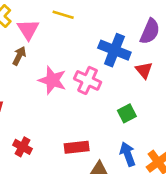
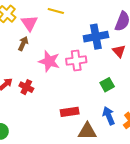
blue cross: (114, 50) -> (96, 37), turned -30
pink cross: (88, 80) -> (76, 61), turned -30
red cross: (23, 147) -> (26, 87), moved

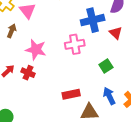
brown arrow: (23, 44) -> (12, 31), moved
pink star: (49, 61) -> (36, 50), moved

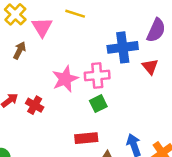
pink star: (36, 50) -> (65, 79), moved, turned 30
green square: (106, 66) -> (98, 104), moved

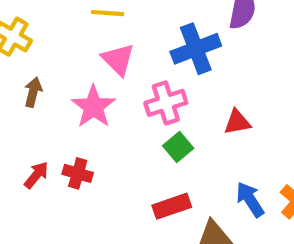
pink triangle: (42, 27) -> (118, 60), moved
red triangle: (150, 67) -> (237, 122), moved, turned -48
pink star: (65, 79) -> (93, 107), moved

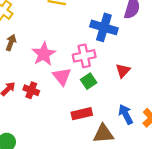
blue cross: (196, 49) -> (104, 27), turned 32
pink triangle: (118, 60) -> (62, 76), moved
red triangle: (237, 122) -> (123, 71), turned -42

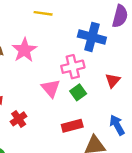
pink star: (44, 54) -> (24, 50), moved
red cross: (31, 90) -> (19, 119), moved, turned 35

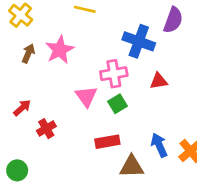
red triangle: (113, 80) -> (159, 81), moved, turned 35

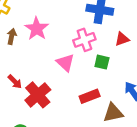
green square: (117, 104) -> (102, 62), moved, turned -35
red arrow: (22, 108) -> (15, 82), turned 98
red cross: (46, 129) -> (38, 95), size x1.6

